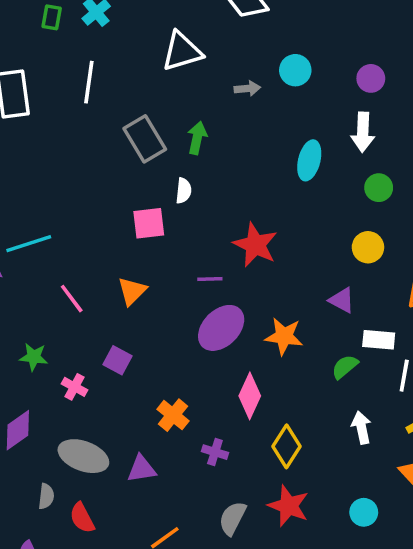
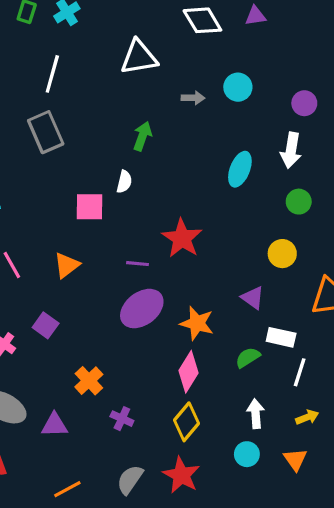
gray rectangle: (145, 139) -> (46, 132), moved
pink diamond: (250, 396) -> (188, 372), moved
cyan circle: (364, 512) -> (247, 454), moved

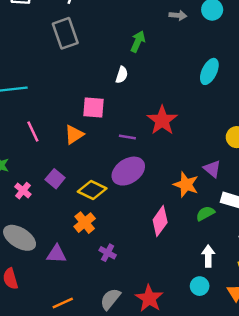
pink square: (89, 207) -> (94, 108), moved
orange star: (197, 323) -> (186, 185), moved
yellow diamond: (186, 422) -> (92, 190), moved, turned 72

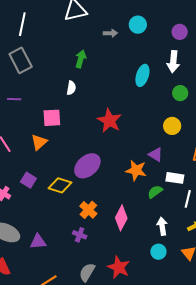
purple line: (127, 137) -> (14, 99), moved
pink diamond: (160, 221) -> (121, 218), moved
orange cross: (85, 223) -> (88, 210), moved

